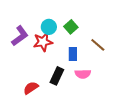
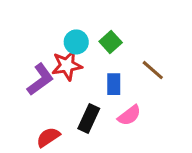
purple L-shape: (20, 36) -> (40, 79), moved
pink semicircle: (83, 74) -> (129, 115), turned -35

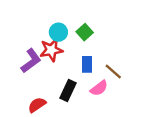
brown line: (153, 70) -> (113, 71), moved

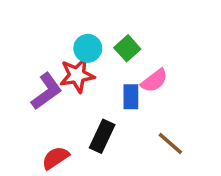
brown line: (113, 71) -> (170, 143), moved
pink semicircle: (99, 88) -> (154, 81), moved

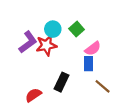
purple L-shape: (46, 91) -> (28, 42), moved
blue rectangle: (131, 97) -> (88, 64), moved

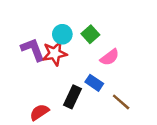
purple L-shape: (28, 42) -> (33, 50), turned -75
blue rectangle: (88, 64) -> (94, 83), moved, turned -56

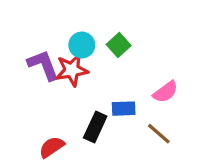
pink semicircle: (110, 57) -> (165, 92), moved
blue rectangle: (94, 83) -> (124, 109), turned -36

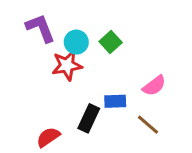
purple L-shape: (43, 65) -> (40, 28), moved

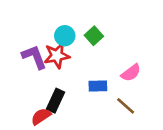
purple L-shape: (40, 28) -> (34, 57), moved
black rectangle: (89, 118) -> (55, 101), moved

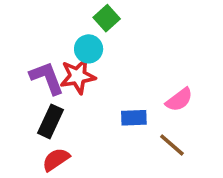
green square: (94, 36) -> (107, 18), moved
black rectangle: (55, 101) -> (50, 121), moved

